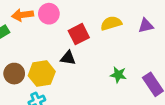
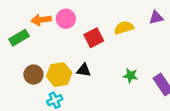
purple triangle: (146, 26) -> (156, 18), moved
black triangle: (68, 58) -> (84, 70), moved

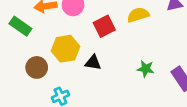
green rectangle: (19, 38) -> (20, 26), turned 66
yellow hexagon: (59, 75) -> (66, 49), moved

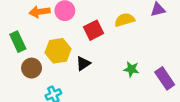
green rectangle: (20, 26) -> (18, 42), moved, turned 30
black triangle: (93, 62) -> (83, 63), turned -42

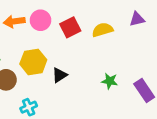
red square: (94, 30) -> (70, 27), moved

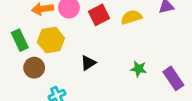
yellow hexagon: (33, 62) -> (51, 40), moved

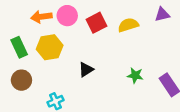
brown circle: (34, 68) -> (21, 80), moved

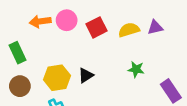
purple triangle: (162, 14) -> (155, 27), moved
yellow hexagon: (50, 47) -> (57, 78), moved
green star: (135, 75) -> (136, 69), moved

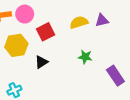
red square: (97, 27) -> (46, 32), moved
yellow hexagon: (57, 78) -> (16, 45), moved

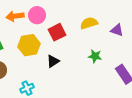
purple triangle: (102, 20) -> (117, 30), moved, turned 32

